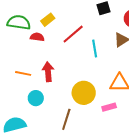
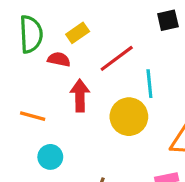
green semicircle: (19, 22) -> (31, 34), turned 75
red arrow: (48, 72) -> (80, 95), moved
yellow circle: (84, 93) -> (129, 117), moved

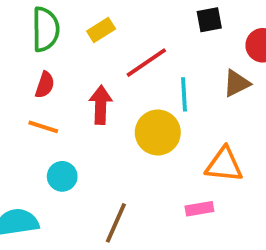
red semicircle: (59, 59) -> (45, 85), moved, turned 95

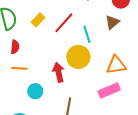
yellow rectangle: (101, 30) -> (38, 20), moved
red arrow: (101, 105) -> (59, 72), moved
pink rectangle: (199, 209) -> (109, 91), size x1.5

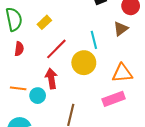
red line: (64, 23) -> (56, 49), moved
orange line: (19, 68) -> (18, 88), moved
red arrow: (59, 72) -> (51, 79), moved

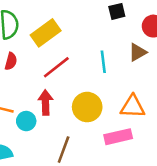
yellow rectangle: (44, 22) -> (46, 33), size x1.6
yellow circle: (84, 63) -> (87, 107), moved

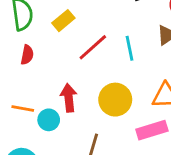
yellow rectangle: (46, 33) -> (63, 21), size x0.7
red line: (56, 67) -> (93, 47), moved

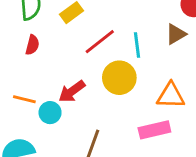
red arrow: (69, 98) -> (72, 91), turned -124
yellow circle: (115, 100) -> (119, 78), moved

